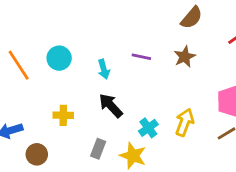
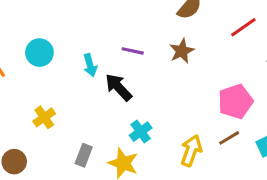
black arrow: (111, 106) -> (118, 87), moved
yellow cross: (63, 115) -> (44, 117), turned -36
yellow arrow: (185, 122) -> (191, 151), moved

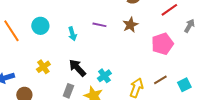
black arrow: (118, 87) -> (77, 68), moved
pink pentagon: (235, 102) -> (162, 44), moved

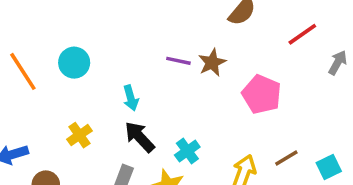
brown star: (130, 25) -> (212, 63), moved
cyan arrow: (72, 34) -> (131, 98), moved
pink pentagon: (162, 44) -> (262, 94), moved, turned -30

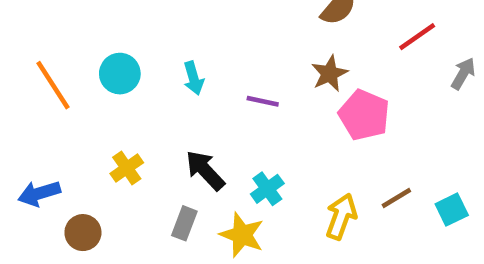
purple line: (178, 61) -> (263, 101), moved
brown star: (212, 63) -> (330, 74), moved
cyan arrow: (131, 98) -> (194, 78), moved

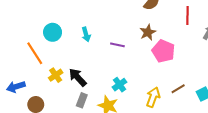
red line: (417, 37) -> (188, 16), turned -54
orange line: (53, 85) -> (35, 53), moved
black arrow: (205, 170) -> (78, 77), moved

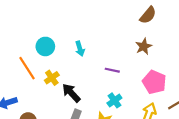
purple line: (117, 45) -> (112, 70), moved
pink pentagon: (163, 51) -> (154, 82), moved
yellow cross: (56, 75) -> (52, 78), moved

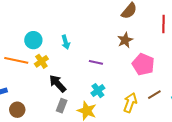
orange line: (27, 68) -> (16, 60), turned -45
yellow cross: (52, 78) -> (41, 61), moved
pink pentagon: (154, 82) -> (143, 64), moved

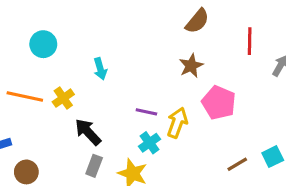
cyan circle: (33, 40) -> (43, 44), moved
purple line: (96, 62) -> (146, 112), moved
brown line: (154, 95) -> (237, 164), moved
yellow arrow: (130, 103) -> (177, 123), moved

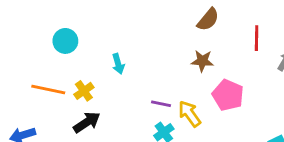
brown star: (191, 66) -> (202, 61), turned 30
yellow arrow: (177, 123) -> (190, 114), turned -56
black arrow: (88, 132) -> (87, 122), moved, turned 100

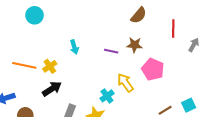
cyan circle: (65, 41) -> (35, 15), moved
purple line: (161, 104) -> (111, 51), moved

